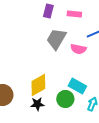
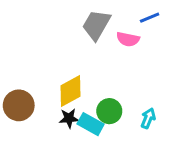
cyan rectangle: (77, 86) -> (91, 124), moved

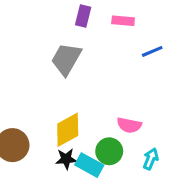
gray trapezoid: (96, 25) -> (66, 59), moved
pink semicircle: (128, 39) -> (129, 125), moved

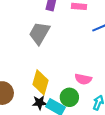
yellow diamond: (68, 130) -> (41, 82), turned -45

